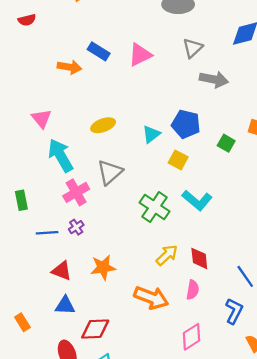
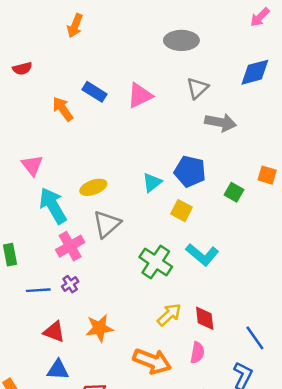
red semicircle: (27, 20) -> (22, 69), moved
orange arrow: (69, 67) -> (63, 109), turned -135
yellow ellipse: (103, 125) -> (93, 187), moved

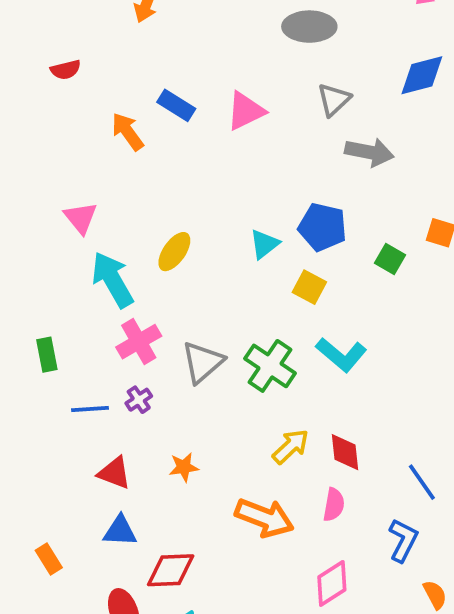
yellow ellipse: (93, 187) -> (174, 252), turned -35
gray triangle: (107, 224) -> (202, 362), moved
orange star: (99, 328) -> (184, 467), size x0.7

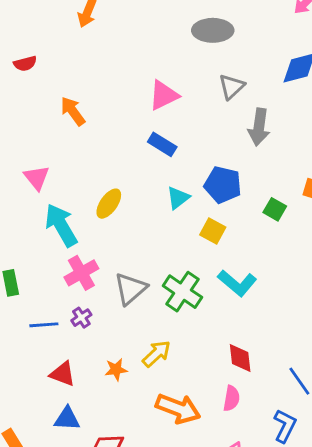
blue rectangle: (176, 105) -> (162, 144), moved
gray arrow: (369, 152) -> (259, 127), turned 87
yellow arrow: (291, 447) -> (156, 354), moved

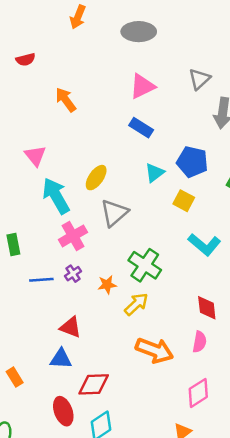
gray ellipse: (213, 30) -> (139, 32), moved
gray triangle: (130, 289) -> (114, 213), moved
green cross: (182, 292) -> (145, 265), moved
orange star: (116, 370) -> (107, 285), moved
red triangle: (63, 374) -> (71, 327), moved

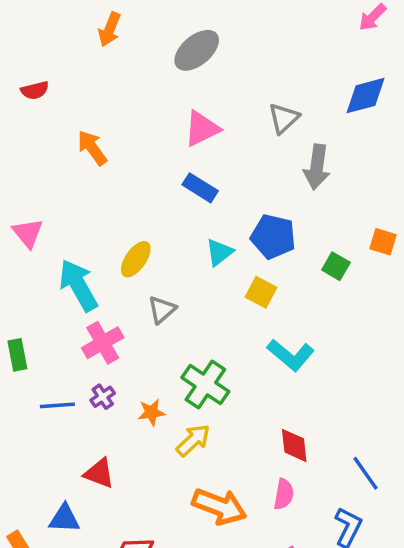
gray ellipse: (139, 32) -> (197, 50), turned -40
pink triangle: (35, 156) -> (28, 233), moved
gray triangle: (114, 213) -> (162, 310), size x0.7
blue triangle: (61, 359) -> (64, 519), moved

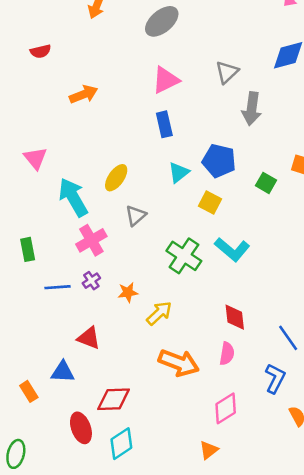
orange arrow: (92, 148) -> (84, 94), turned 104
blue rectangle: (200, 188) -> (164, 124), turned 45
green cross: (205, 385) -> (184, 256), moved

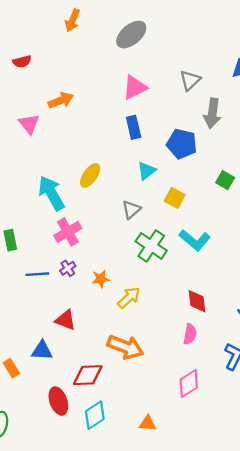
pink triangle: (35, 158) -> (29, 124), moved
blue pentagon: (219, 161) -> (182, 144), moved
gray triangle: (136, 216) -> (131, 210), moved
orange arrow: (179, 363) -> (125, 347), moved
orange triangle: (209, 450) -> (148, 423), moved, turned 42

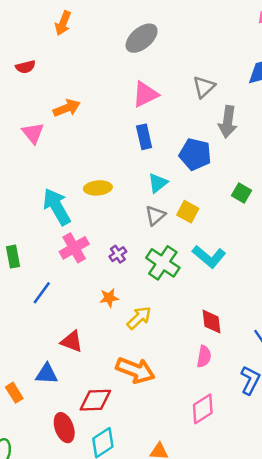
orange arrow: (72, 20) -> (63, 23), moved
yellow ellipse: (90, 176) -> (98, 188), turned 50
gray triangle: (131, 210) -> (155, 215), moved
purple cross: (68, 268) -> (118, 254), moved
blue line: (37, 274) -> (42, 293), turned -50

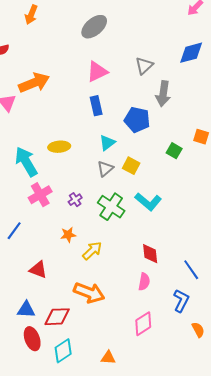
orange arrow: (67, 108) -> (34, 83), size x1.4
blue triangle: (47, 374) -> (26, 310), moved

